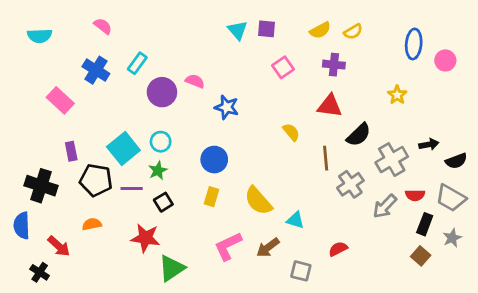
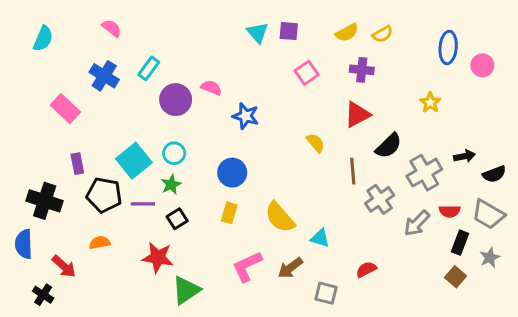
cyan semicircle: (40, 36) -> (43, 39), turned -65
red triangle: (330, 106) -> (357, 115), turned -36

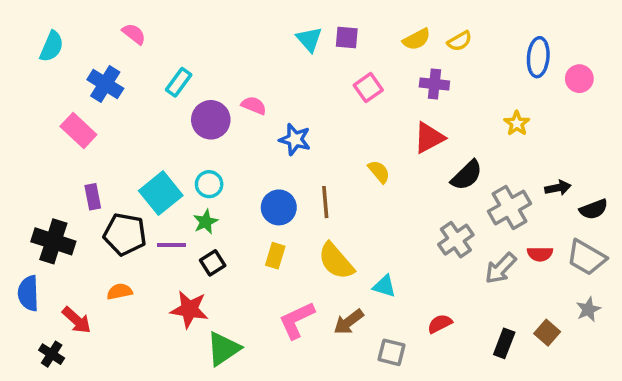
blue cross: (104, 76) -> (105, 84), moved
brown line: (353, 171) -> (325, 202), moved
black rectangle: (460, 243) -> (504, 343), moved

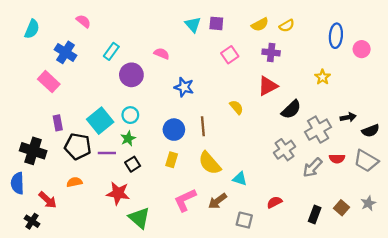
pink semicircle: (254, 105) -> (162, 54), moved
gray star: (588, 309) -> (368, 203), moved
green triangle: (223, 349) -> (139, 218), turned -45

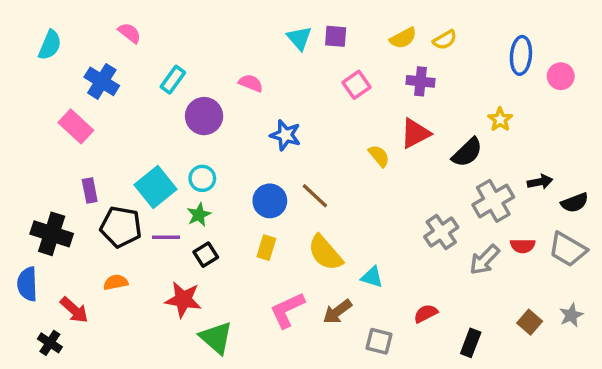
yellow semicircle: (236, 107) -> (379, 156), moved
black semicircle: (291, 109) -> (467, 152), moved
brown line: (203, 126) -> (315, 196), turned -42
black rectangle: (315, 214) -> (471, 343), moved

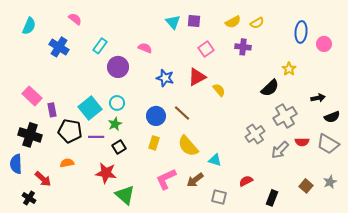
pink rectangle: (76, 126) -> (32, 96), moved
red triangle: (415, 133) -> (197, 77), moved
black arrow: (540, 182) -> (318, 98), moved

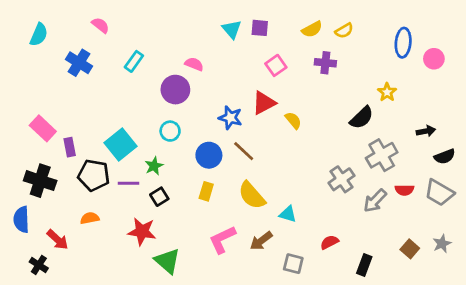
purple circle: (118, 67) -> (175, 90), moved
blue star: (165, 78) -> (230, 118), moved
cyan circle: (117, 103) -> (170, 131), moved

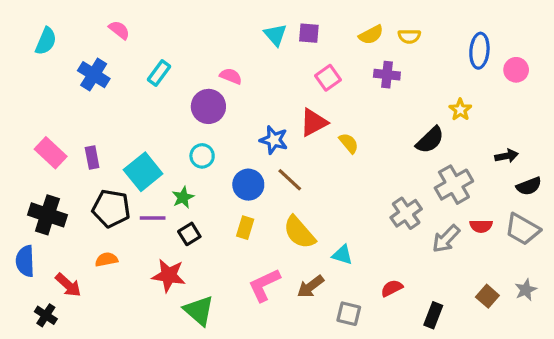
yellow semicircle: (344, 31) -> (409, 36), turned 30
purple rectangle: (70, 147) -> (92, 157), moved

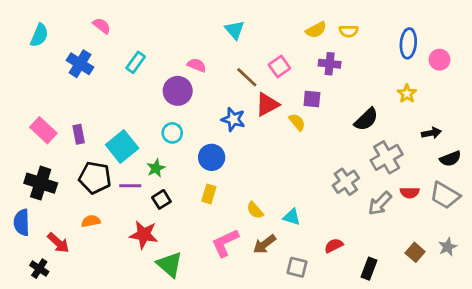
purple square: (309, 33) -> (312, 99), moved
yellow star: (460, 110) -> (407, 94), moved
brown line: (290, 180) -> (247, 77), moved
yellow semicircle: (299, 232) -> (255, 210), moved, size x0.6

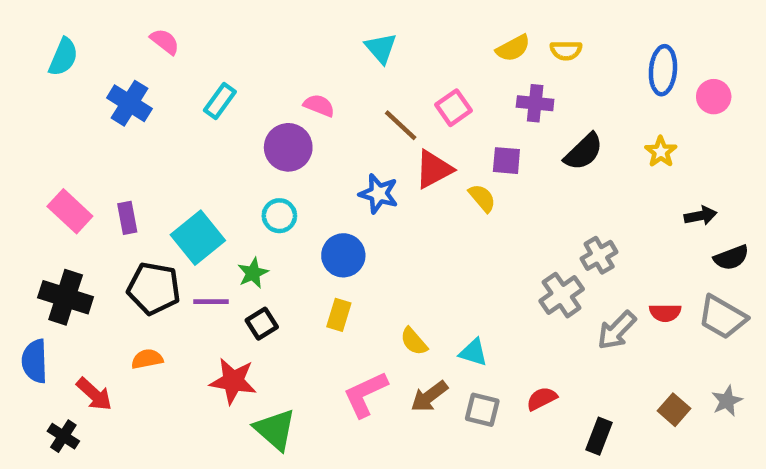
black semicircle: (366, 119) -> (584, 152), moved
gray cross: (387, 157) -> (599, 255), moved, size x0.7
gray square: (297, 267) -> (482, 410), moved

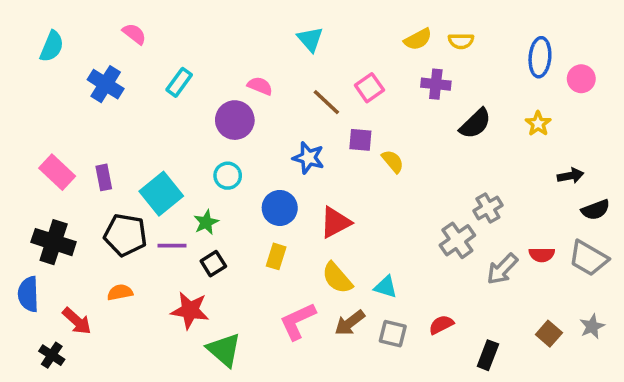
purple square: (506, 161) -> (360, 140), moved
red triangle: (434, 169) -> (335, 222), moved
yellow semicircle: (414, 341) -> (337, 278), size x1.4

